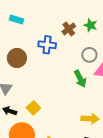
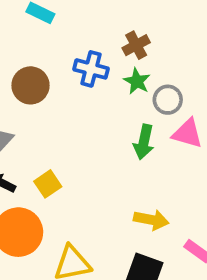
green star: (90, 25) -> (137, 81), moved
green arrow: (80, 79) -> (144, 142), turned 30

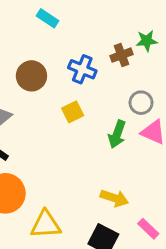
green star: (137, 81) -> (147, 41), moved, turned 30
yellow square: (48, 184) -> (73, 112), moved

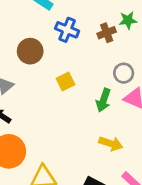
blue cross: (82, 69) -> (67, 30), moved
yellow arrow: (114, 198) -> (111, 144), moved

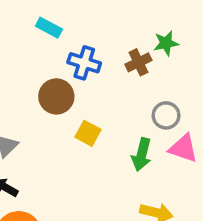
brown circle: (30, 51) -> (56, 96), moved
yellow square: (65, 82) -> (88, 133), turned -30

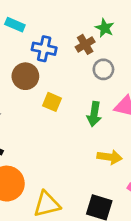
green star: (166, 43) -> (105, 28), turned -30
gray circle: (166, 115) -> (103, 69), moved

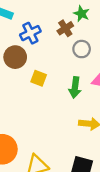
blue cross: (44, 49) -> (30, 33), turned -36

